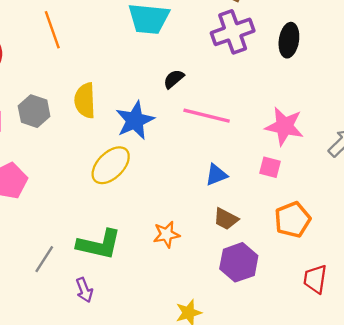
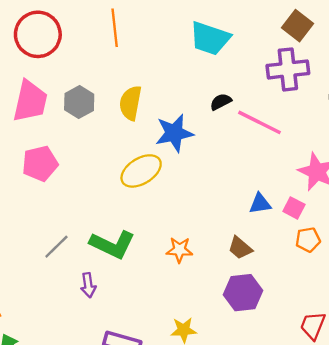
pink line: (207, 116) -> (259, 122), moved
blue triangle: (216, 175) -> (260, 204), moved
orange pentagon: (293, 220) -> (308, 240), moved, size x0.7

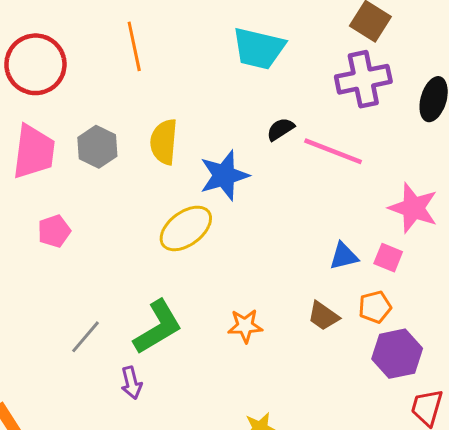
pink pentagon: (40, 163) -> (54, 231), size x0.7
orange pentagon: (308, 240) -> (375, 307), moved
green L-shape: (112, 244) -> (158, 327), turned -51
purple hexagon: (243, 293) -> (397, 354), moved

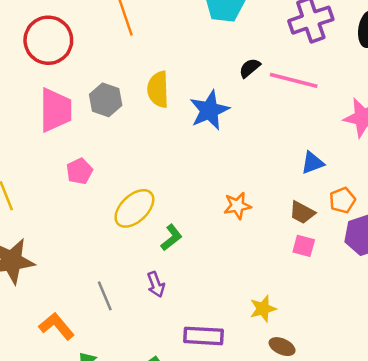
yellow ellipse: (186, 228) -> (134, 208), moved
pink square: (388, 258) -> (304, 246), moved
orange star: (245, 326) -> (237, 206), moved
green L-shape: (158, 327) -> (171, 238), size x0.6
gray line: (86, 337) -> (105, 296), moved, turned -56

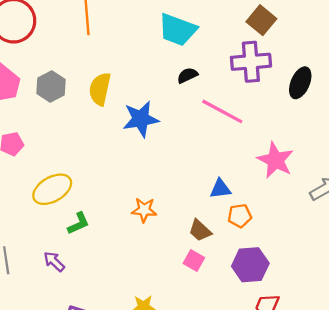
black semicircle: (250, 68) -> (187, 75), moved
orange pentagon: (342, 200) -> (240, 216), moved
purple arrow: (156, 284) -> (54, 261), turned 140

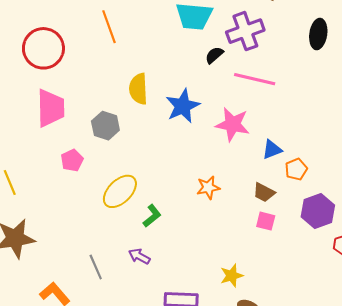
purple cross: (251, 62) -> (245, 31), moved
gray hexagon: (51, 87) -> (105, 126), moved
pink star: (275, 160) -> (232, 124), moved

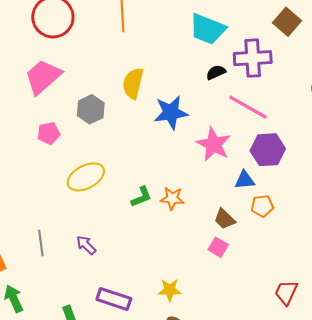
pink trapezoid: (51, 108) -> (43, 77), turned -147
purple hexagon: (318, 211) -> (268, 150), moved
green L-shape: (152, 216) -> (141, 197), moved

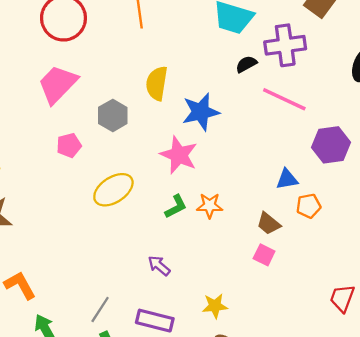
pink star: (214, 144) -> (179, 155), moved
purple hexagon: (268, 150) -> (331, 145), moved
gray line: (41, 243) -> (100, 310), moved, turned 45
purple arrow: (86, 245) -> (159, 266), moved

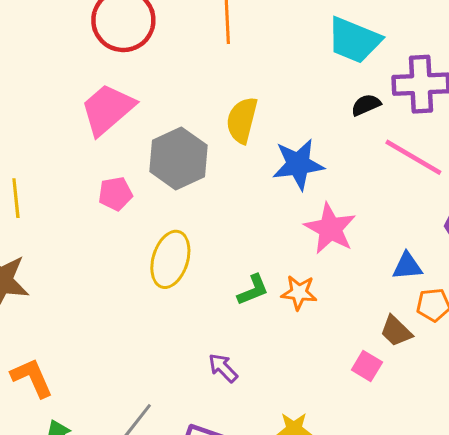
gray hexagon: (113, 115) -> (178, 158), size x1.4
pink star: (179, 155) -> (330, 229), moved
yellow ellipse: (113, 190) -> (170, 259), turned -45
brown trapezoid: (269, 224) -> (396, 331), moved

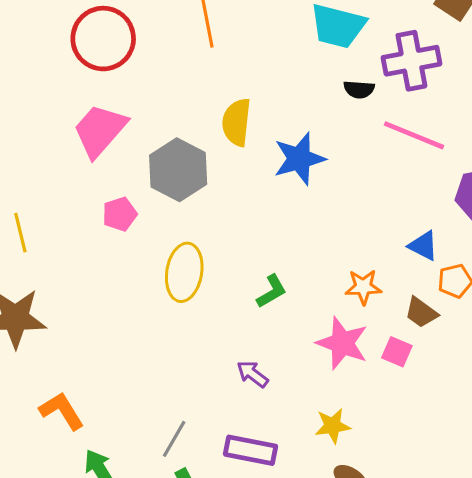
black semicircle: (366, 105) -> (359, 89), turned -144
pink star: (330, 229) -> (342, 343), moved
blue triangle: (407, 266) -> (423, 246), turned 40
orange star: (299, 293) -> (363, 287), moved

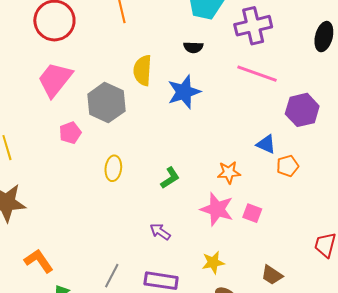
black semicircle: (359, 89) -> (193, 47), moved
yellow ellipse: (184, 272) -> (113, 168), size x0.7
brown trapezoid: (421, 313) -> (272, 275), moved

